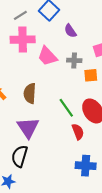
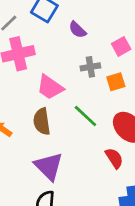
pink trapezoid: (47, 56) -> (50, 87), moved
green line: (66, 108) -> (85, 116), moved

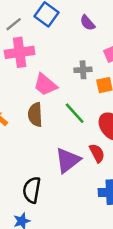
purple semicircle: (77, 30) -> (88, 23), moved
purple triangle: (49, 166) -> (68, 160), moved, turned 32

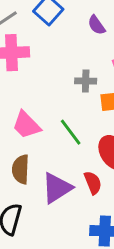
pink trapezoid: (45, 85) -> (26, 125), moved
brown semicircle: (35, 115) -> (21, 169), moved

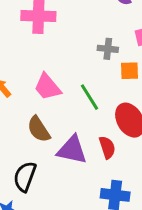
brown semicircle: (21, 169) -> (39, 129), turned -40
purple triangle: (57, 188) -> (72, 150), turned 40

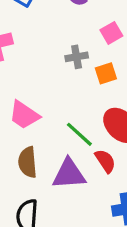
green line: (90, 97) -> (79, 134), moved
brown semicircle: (39, 129) -> (28, 162), turned 44

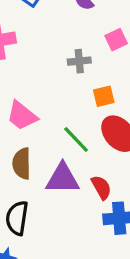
orange square: (106, 73) -> (104, 96), moved
red semicircle: (105, 161) -> (101, 187), moved

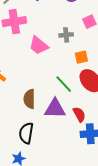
pink trapezoid: (22, 116) -> (39, 45), moved

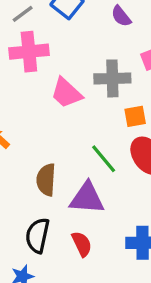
gray cross: (66, 35) -> (112, 78), size x1.5
red semicircle: (79, 114) -> (82, 244), moved

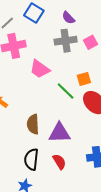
gray cross: (112, 78) -> (66, 41), moved
green line: (104, 159) -> (66, 91), moved

